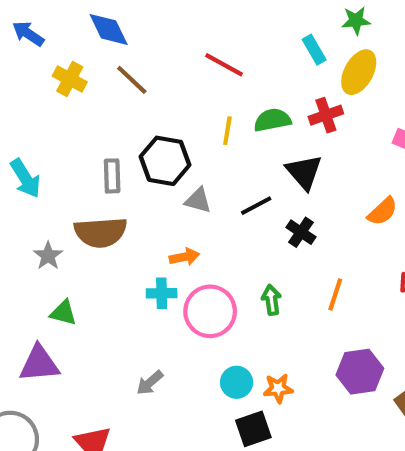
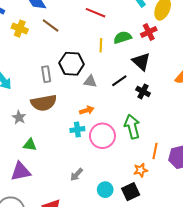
orange line: (335, 294) -> (155, 151), moved
green arrow: (271, 300) -> (132, 127), size x1.6
cyan circle: (237, 382) -> (105, 190), moved

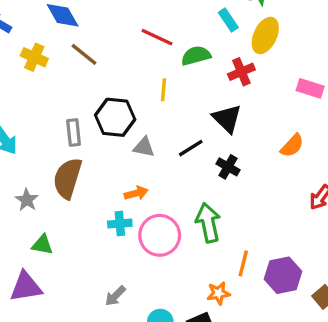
green semicircle: (123, 37) -> (196, 56), moved
brown semicircle: (44, 103) -> (68, 178), turned 115

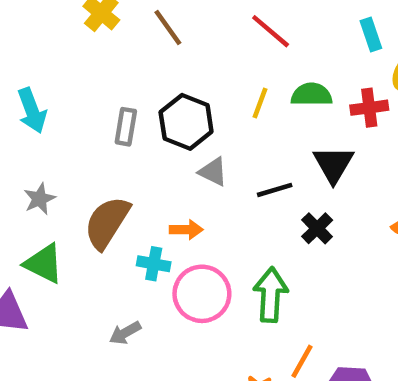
green semicircle: (196, 56) -> (312, 95), moved
brown semicircle: (68, 178) -> (107, 223), moved
green triangle: (42, 245) -> (44, 264), size x1.4
gray arrow: (115, 296) -> (125, 333), moved

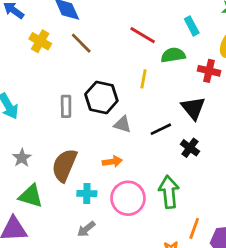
cyan rectangle: (371, 35) -> (192, 26), moved
green semicircle: (312, 95) -> (173, 55), moved
red cross: (369, 108) -> (209, 71), turned 30
cyan cross: (154, 264) -> (87, 194), moved

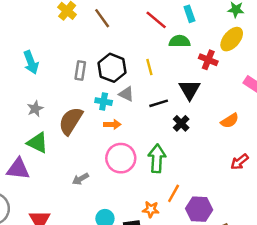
cyan rectangle: (192, 26) -> (189, 14), moved
yellow line: (143, 79) -> (149, 67), moved, turned -35
cyan cross: (87, 194) -> (104, 102), moved

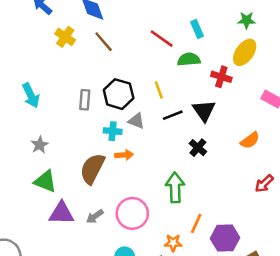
black line: (159, 103) -> (173, 115), moved
brown semicircle: (71, 121) -> (92, 169), moved
pink circle: (121, 158) -> (132, 213), moved
purple triangle: (18, 169) -> (61, 213), moved

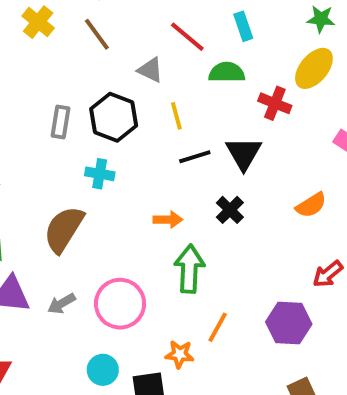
gray triangle: (136, 121) -> (150, 70), moved
orange arrow: (124, 155) -> (168, 220), moved
purple hexagon: (225, 238) -> (289, 323), moved

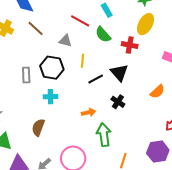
green semicircle: (227, 72) -> (103, 35), turned -120
yellow line: (176, 116) -> (82, 61), turned 32
brown semicircle: (64, 229) -> (38, 127), size x0.7

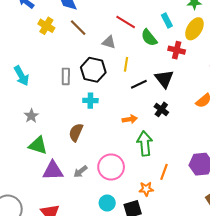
cyan rectangle: (107, 10) -> (167, 21), moved

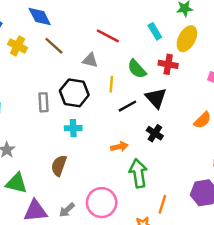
green semicircle: (149, 38) -> (137, 69), moved

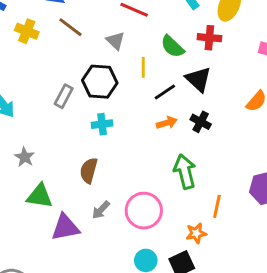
gray triangle: (90, 60) -> (115, 41), turned 35
gray rectangle: (43, 102) -> (64, 96), turned 36
orange arrow: (119, 147) -> (167, 123), moved
gray arrow: (67, 210) -> (101, 210), moved

